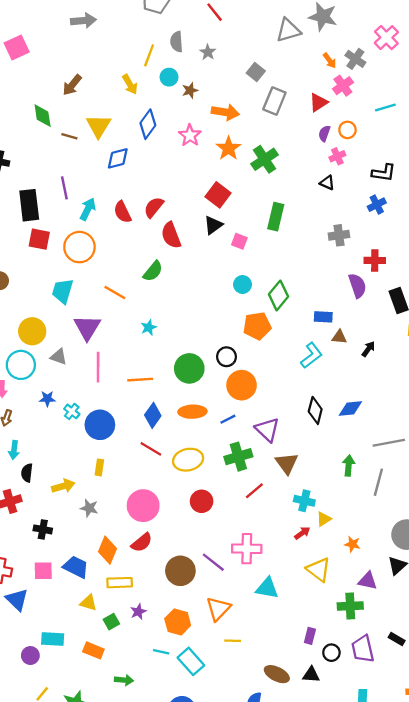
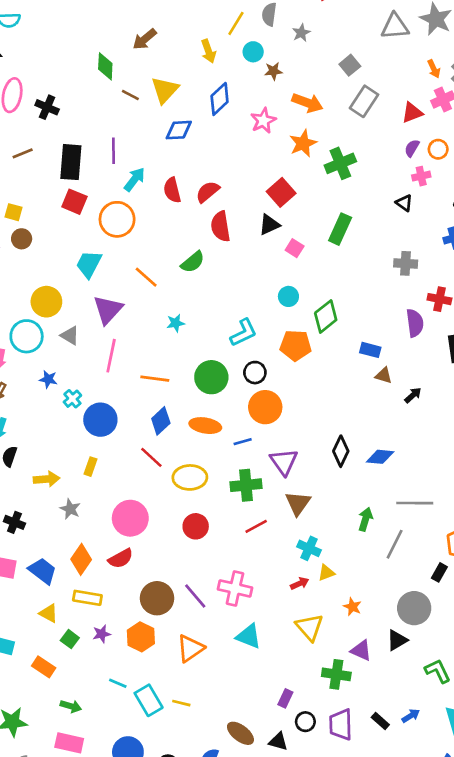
cyan L-shape: (311, 355) -> (244, 333), moved
green square: (111, 622) -> (70, 639), turned -35
orange hexagon: (178, 622) -> (141, 637), moved
yellow line: (233, 641) -> (181, 703), moved

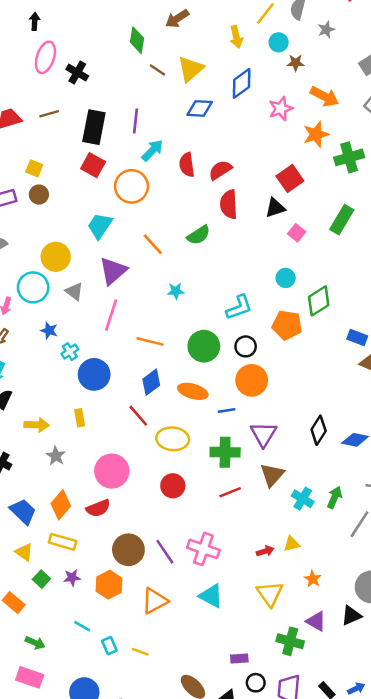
yellow rectangle: (90, 467) -> (80, 418), turned -36
cyan cross: (309, 548) -> (303, 499), moved
purple rectangle: (285, 698) -> (239, 659), turned 54
cyan rectangle: (149, 700) -> (109, 646), size x0.6

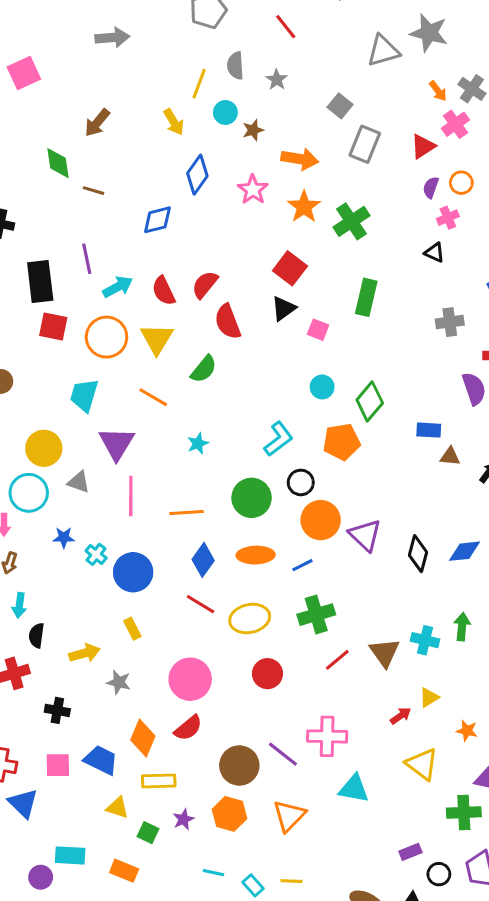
yellow triangle: (191, 69) -> (157, 339), moved
cyan arrow: (152, 150) -> (118, 287), turned 35
purple triangle: (263, 434) -> (365, 535), moved
brown triangle: (272, 475) -> (385, 653), moved

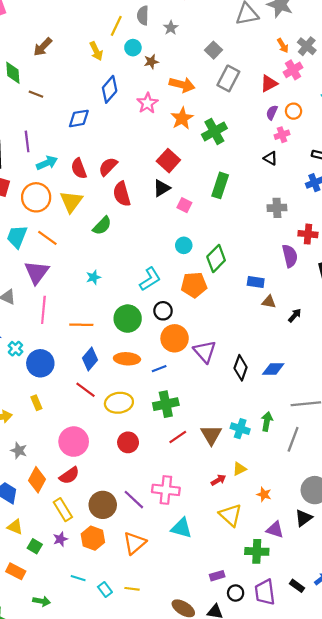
orange line: (153, 397) -> (47, 238), moved
gray star: (119, 682) -> (19, 451), moved
yellow rectangle: (159, 781) -> (63, 510), moved, turned 55

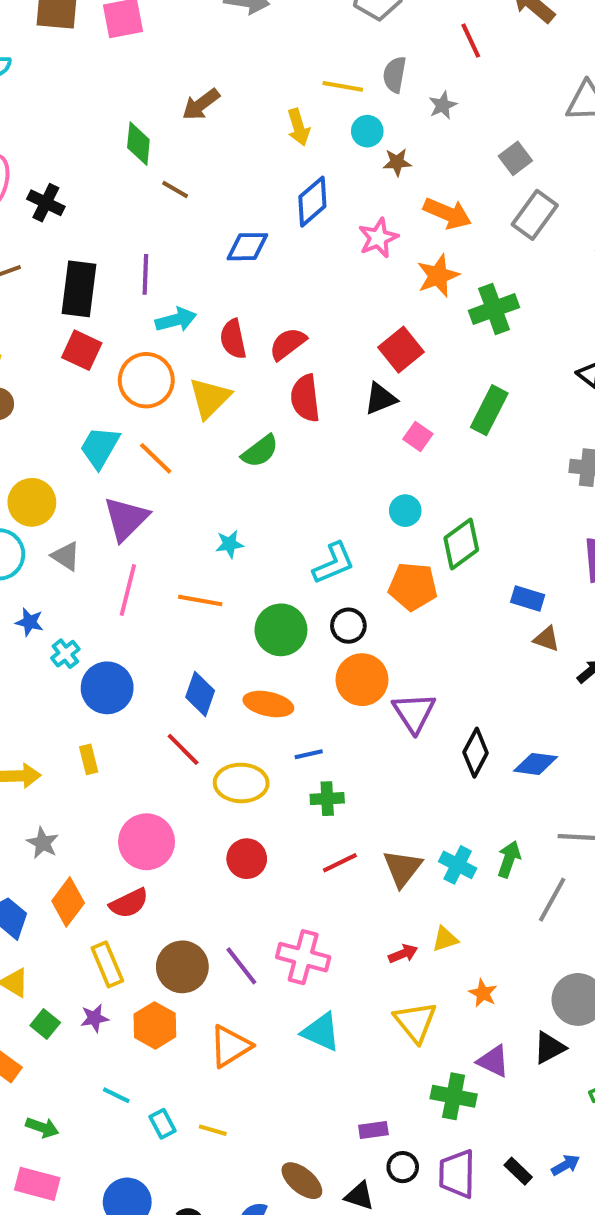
yellow line: (116, 26) -> (343, 86), turned 66
orange line: (81, 325) -> (200, 600), moved
blue diamond: (90, 359) -> (200, 694), turned -30
blue line: (159, 369) -> (309, 754), moved
green cross: (166, 404) -> (327, 799), size x0.7

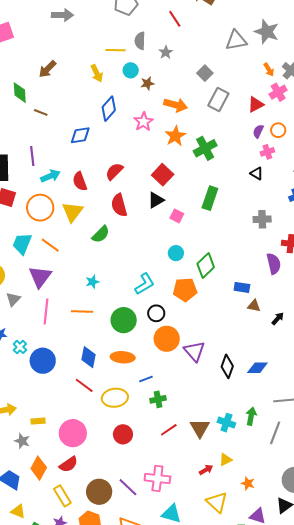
red semicircle: (288, 344) -> (114, 171), moved
gray triangle: (66, 556) -> (13, 299), turned 49
yellow rectangle: (89, 759) -> (38, 421), moved, turned -72

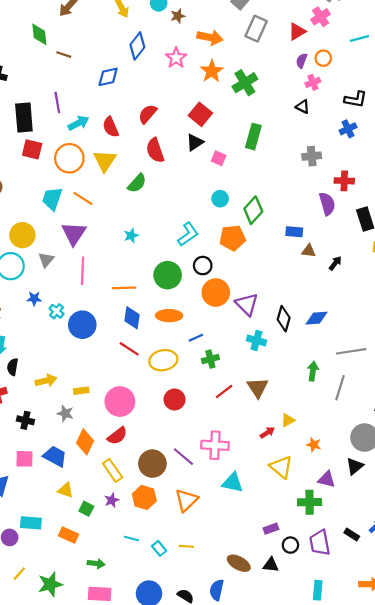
orange line: (82, 311) -> (124, 288), moved
cyan cross: (226, 423) -> (257, 340), moved

